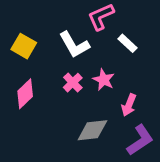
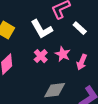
pink arrow: (129, 105) -> (82, 62), moved

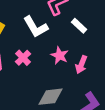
pink cross: (41, 56) -> (23, 58), moved

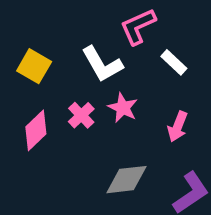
pink star: (60, 55) -> (123, 108), moved

